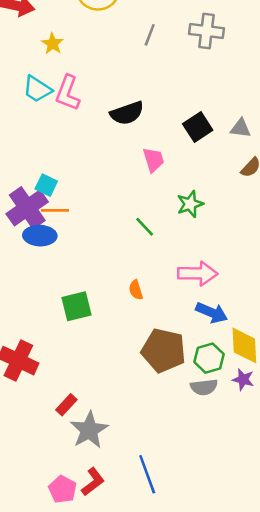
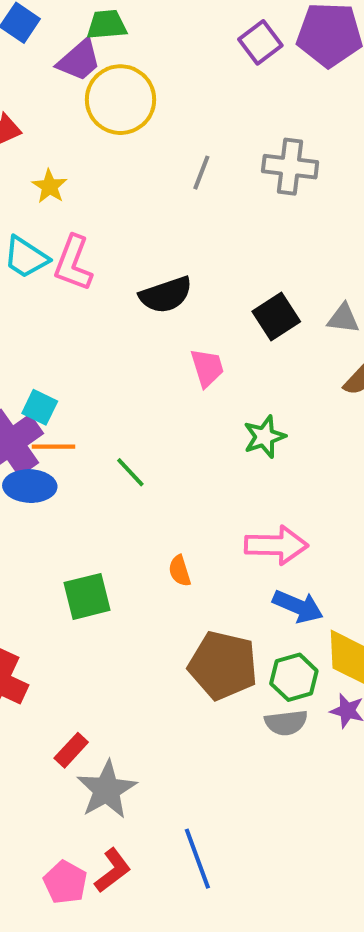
green line: (145, 227) -> (130, 472), moved

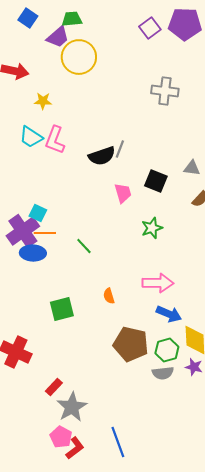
gray line: (201, 173) -> (120, 149), moved
yellow star: (50, 186) -> (43, 101), turned -30
black square: (276, 316) -> (156, 181), moved, turned -35
pink pentagon: (65, 882) -> (61, 437), moved

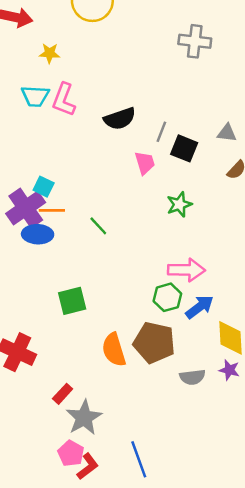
cyan trapezoid: (31, 137) -> (35, 96), turned -30
gray line: (120, 149) -> (161, 132), moved
orange semicircle: (109, 296) -> (114, 350), moved, size x1.8
blue arrow: (169, 314) -> (200, 307), turned -60
green hexagon: (167, 350) -> (167, 297), moved

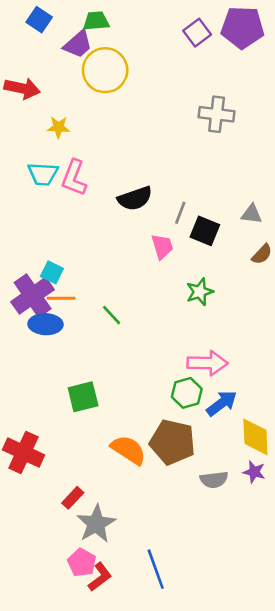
orange semicircle: (114, 350) -> (128, 450), turned 140

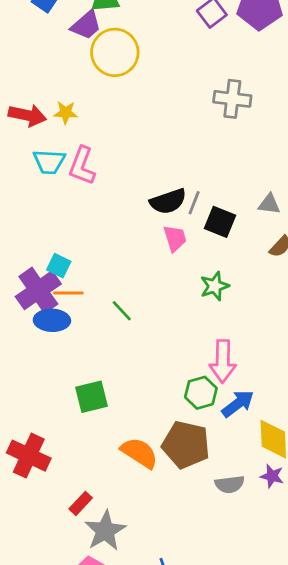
red arrow: (22, 88) -> (27, 115), moved
black semicircle: (135, 198) -> (168, 201), moved
pink arrow: (207, 363) -> (223, 361), turned 90

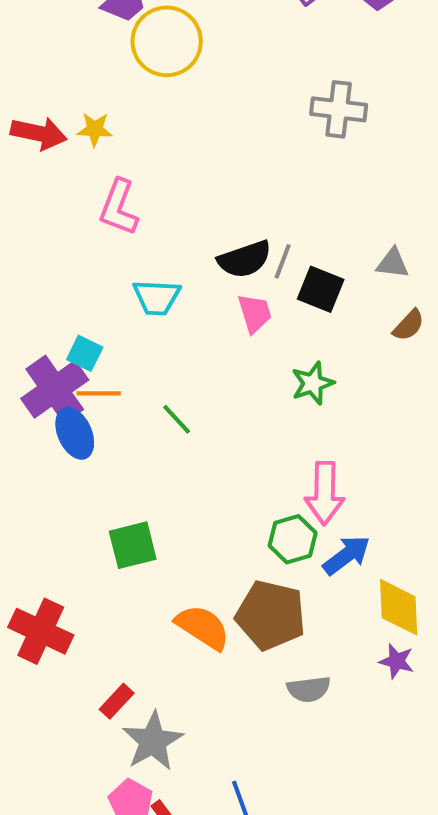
cyan trapezoid: (49, 162) -> (157, 297), moved
blue ellipse: (52, 320) -> (75, 433), turned 64
gray semicircle: (230, 484) -> (309, 689), moved

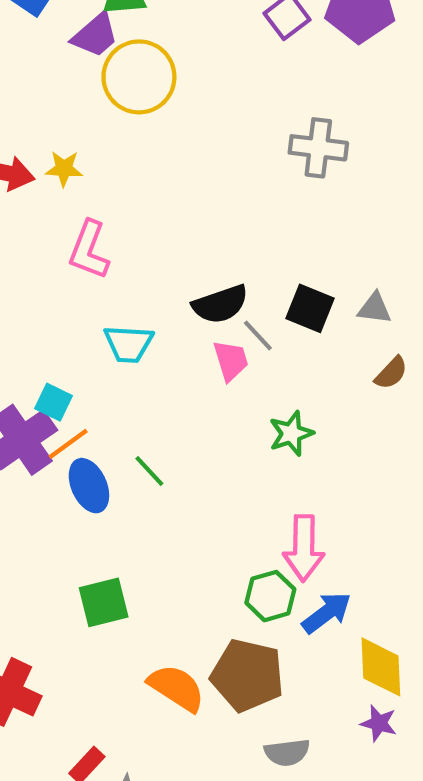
gray line: (283, 261) -> (258, 335), moved, turned -64
black square: (321, 289) -> (310, 308), moved
orange line: (99, 393) -> (68, 444), turned -36
blue ellipse: (75, 433) -> (89, 486), moved

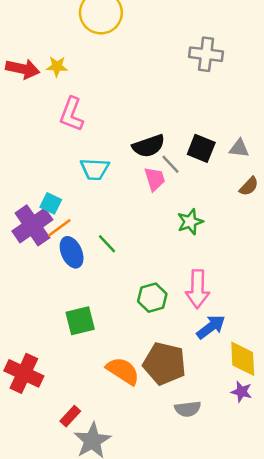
green hexagon: (270, 596) -> (152, 298), moved

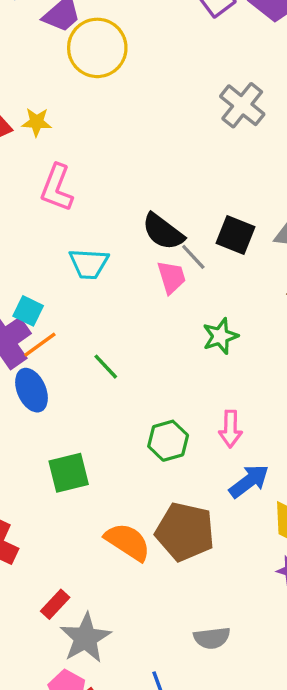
gray cross: (206, 54) -> (242, 105), turned 32
black semicircle: (149, 146) -> (163, 232), turned 56
blue ellipse: (72, 252) -> (32, 390), moved
pink arrow: (197, 289) -> (230, 429), size x0.7
gray semicircle: (188, 409) -> (212, 638), moved

